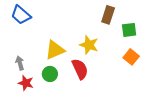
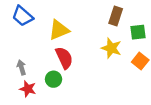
yellow star: (89, 45) -> (111, 48), moved
yellow triangle: (55, 50) -> (59, 30), moved
red semicircle: (80, 69) -> (64, 58), moved

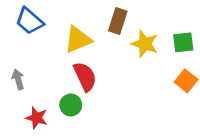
brown rectangle: (116, 16) -> (118, 21), moved
yellow star: (111, 48) -> (145, 44), moved
gray arrow: (21, 67) -> (18, 79), moved

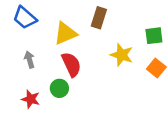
yellow star: (145, 44) -> (122, 55), moved
gray arrow: (18, 79) -> (29, 60), moved

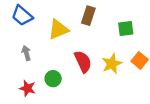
green square: (154, 36) -> (126, 28), moved
yellow star: (122, 55) -> (112, 64), moved, turned 30
red semicircle: (71, 64) -> (83, 62), moved

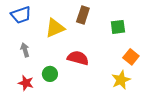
blue trapezoid: (22, 16) -> (21, 15), turned -60
red semicircle: (83, 62) -> (78, 58), turned -50
yellow star: (112, 64) -> (121, 80), moved

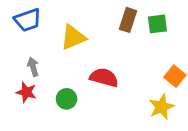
brown rectangle: (83, 15) -> (128, 20), moved
green square: (118, 27) -> (157, 24), moved
red star: (26, 83) -> (26, 92), moved

